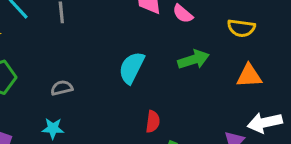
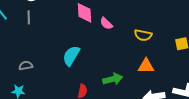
green arrow: (193, 60) -> (113, 79), moved

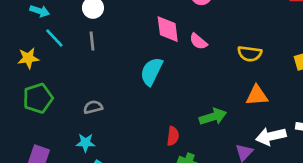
cyan semicircle: (71, 56) -> (151, 71), moved

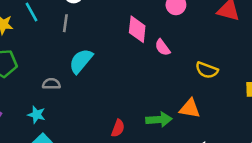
cyan semicircle: (151, 71) -> (81, 61), moved
orange triangle: (257, 95) -> (190, 108), moved

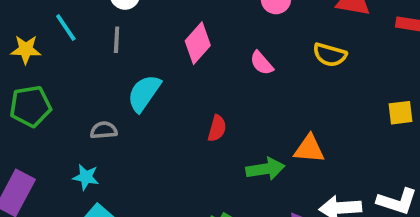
pink diamond: (137, 29) -> (198, 43), moved, turned 40
yellow semicircle: (207, 70) -> (330, 55), moved
red semicircle: (118, 128) -> (217, 128), moved

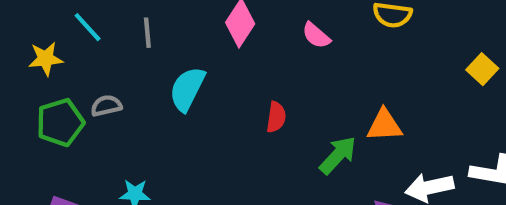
yellow square: (400, 113) -> (482, 69), turned -32
gray semicircle: (104, 130) -> (106, 106), moved
green arrow: (265, 169) -> (338, 155), turned -30

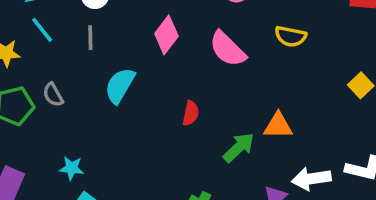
pink semicircle: (316, 35) -> (228, 49), size x1.6
gray semicircle: (106, 106) -> (53, 95), turned -110

